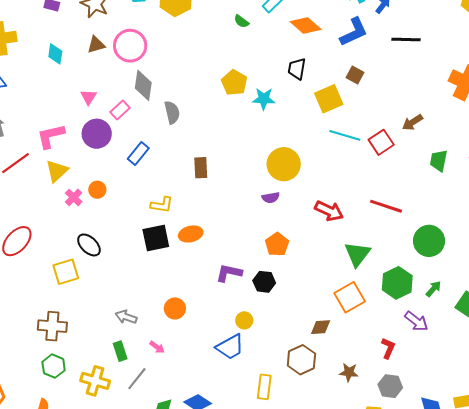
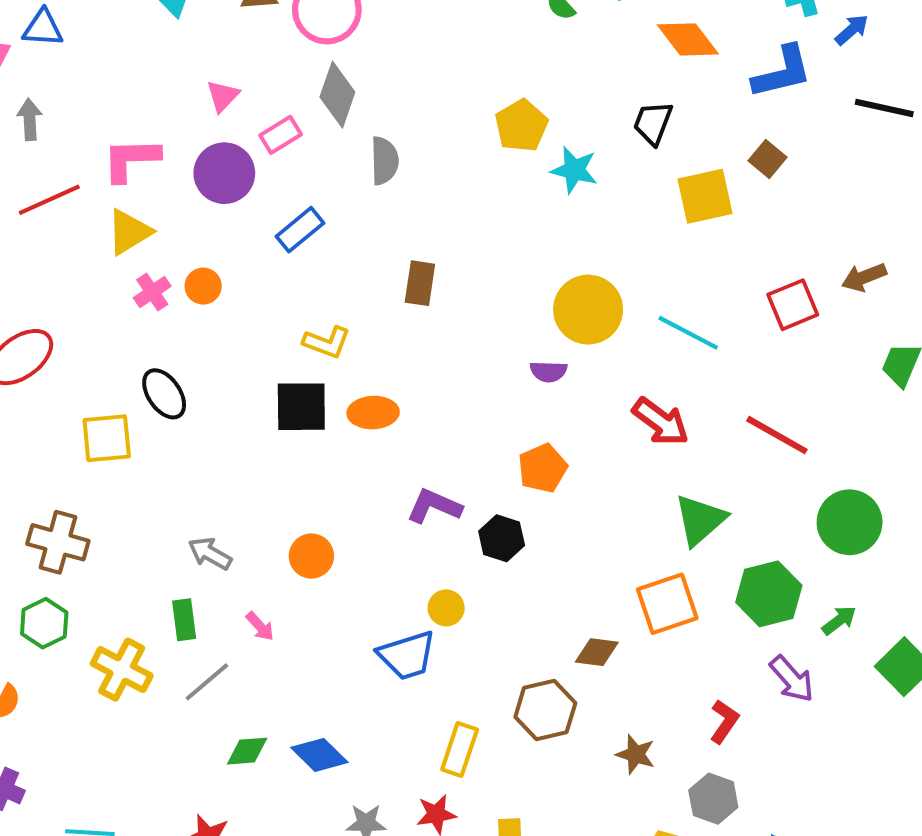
cyan line: (345, 135) -> (688, 333), moved

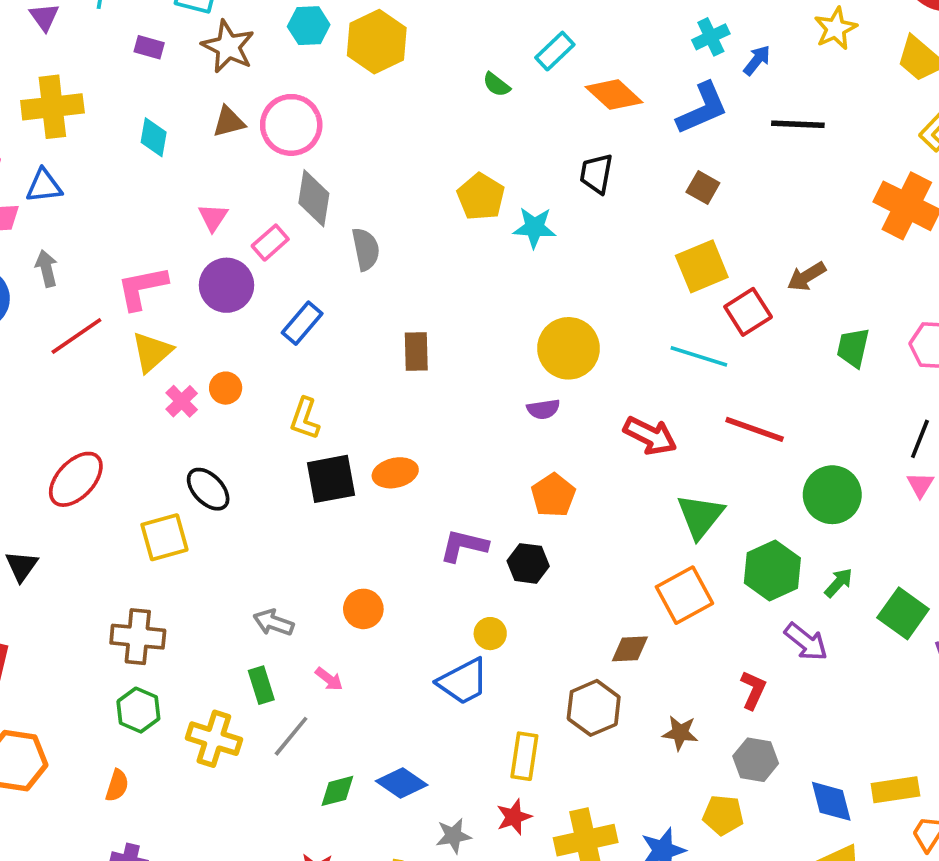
yellow square: (705, 196) -> (702, 266), moved
cyan line: (688, 333) -> (699, 356), moved
yellow L-shape: (327, 342) -> (305, 419), moved, turned 99

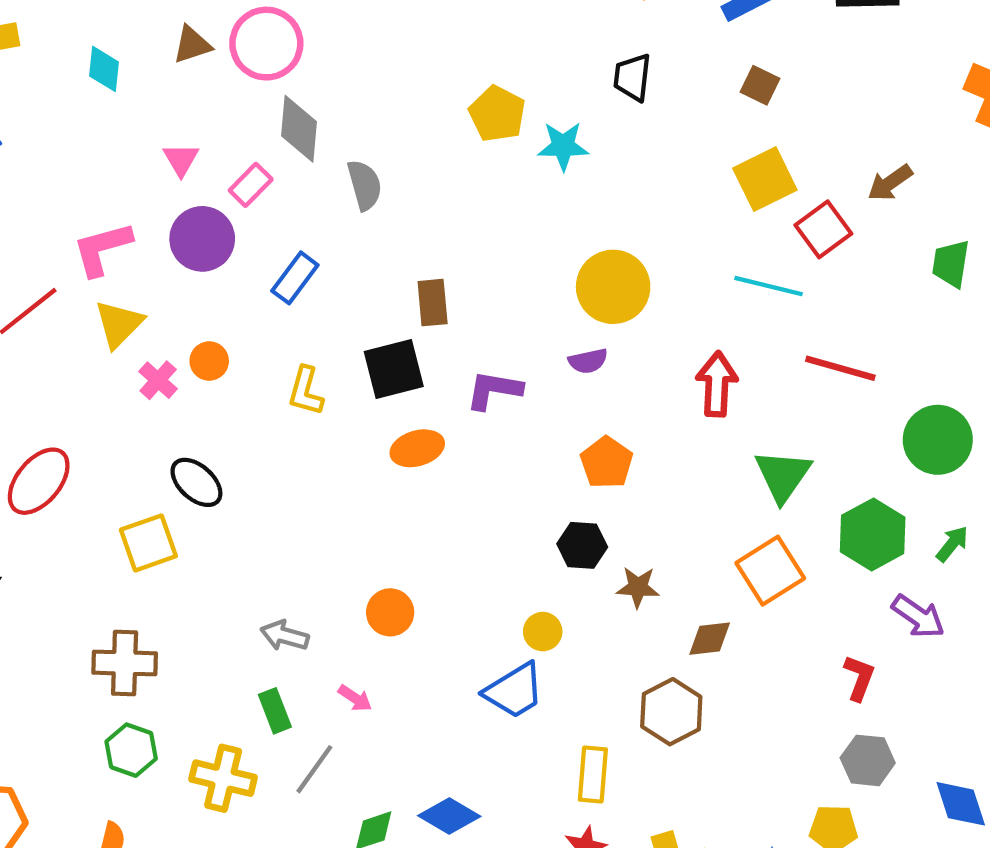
red arrow: (650, 436) -> (717, 384), turned -110
black square: (331, 479) -> (394, 369), moved
purple L-shape: (464, 546) -> (494, 390), moved
brown star: (680, 733) -> (638, 587), moved

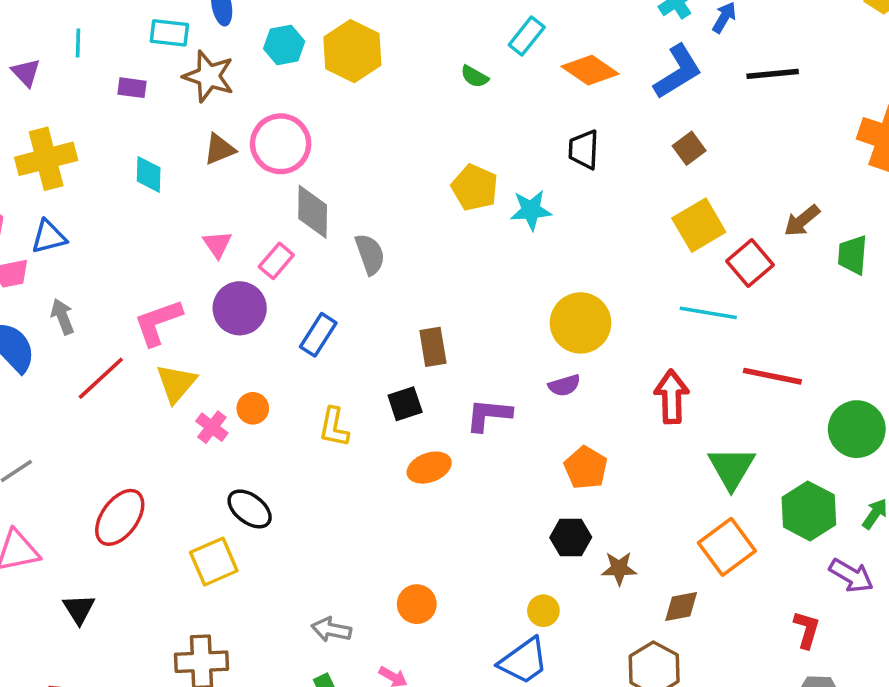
brown square: (760, 85) -> (689, 148), turned 32
green trapezoid: (951, 264) -> (853, 255), moved
black square: (394, 369) -> (405, 404), size x0.7

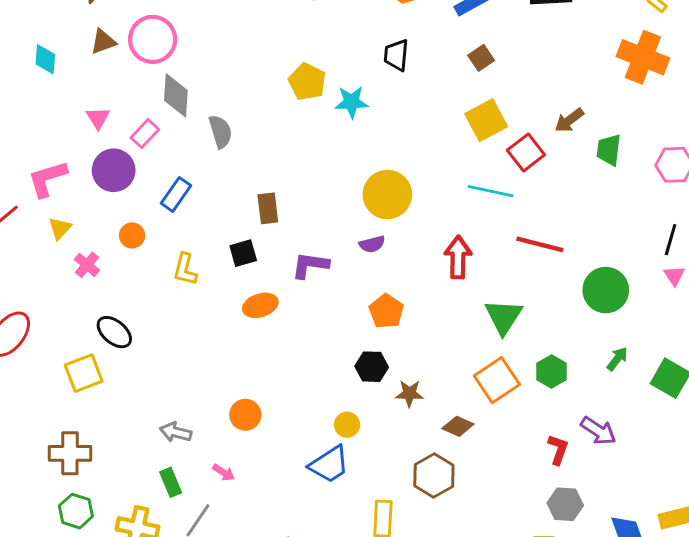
yellow triangle: (176, 383) -> (60, 228), size x0.7
orange circle: (253, 408) -> (132, 235), moved
green hexagon: (809, 511) -> (551, 371), moved, size x0.7
purple arrow: (851, 576) -> (598, 431), moved
brown diamond: (681, 606) -> (458, 426), turned 32

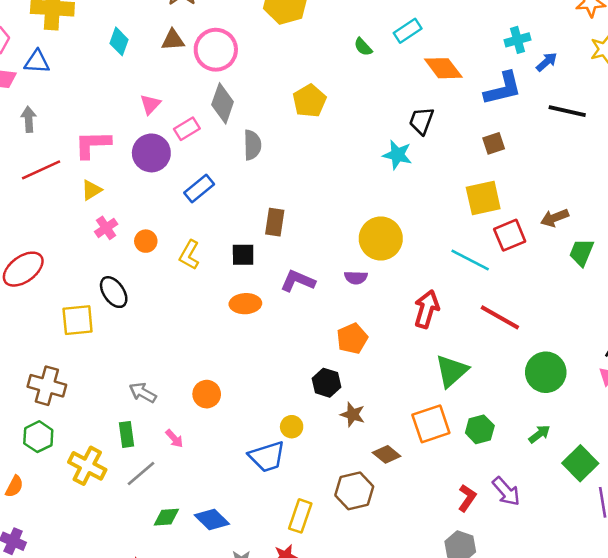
yellow pentagon: (307, 82) -> (309, 101), moved
cyan star: (352, 102) -> (397, 155), moved
orange circle: (132, 235) -> (146, 241), moved

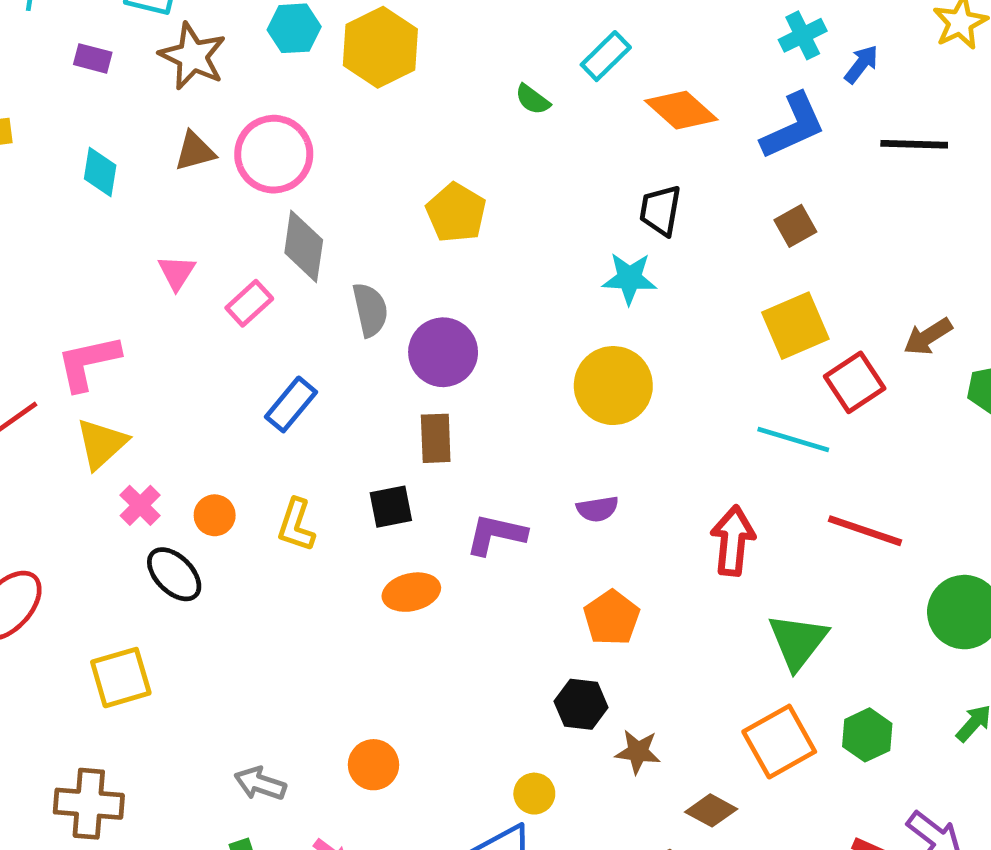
purple circle: (151, 153) -> (443, 352), moved
yellow triangle: (91, 190) -> (102, 444), size x1.4
yellow circle: (381, 239) -> (613, 386), moved
black ellipse: (114, 292) -> (174, 574), moved

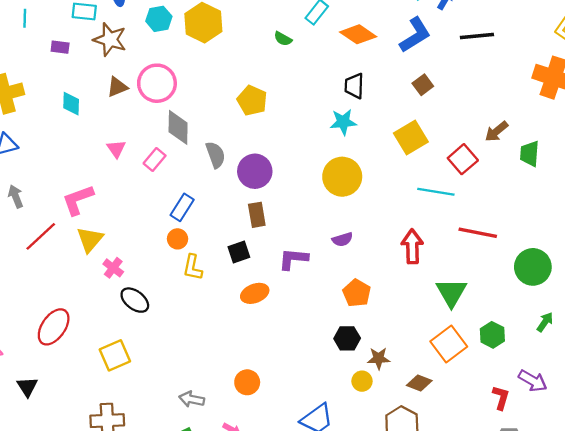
yellow square: (795, 326) -> (411, 138), moved
orange circle: (215, 515) -> (178, 239), moved
yellow circle: (534, 794) -> (362, 381), moved

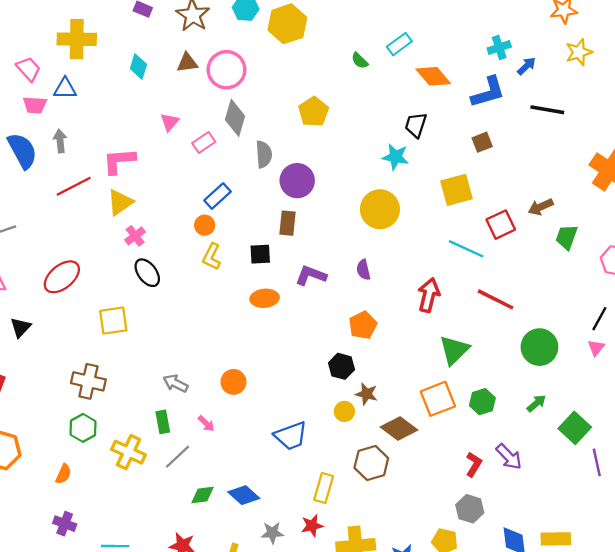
purple semicircle: (342, 239) -> (363, 270), turned 78
brown diamond: (419, 383) -> (399, 428), size x1.4

